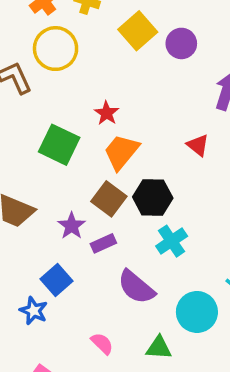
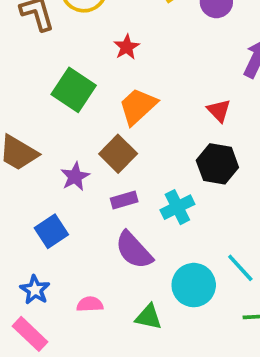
red star: (107, 113) -> (127, 47), moved
black hexagon: (153, 198) -> (217, 164), moved
purple rectangle: (103, 243) -> (124, 200), moved
blue star: (34, 311) -> (35, 290), moved
pink semicircle: (102, 343) -> (90, 304), turned -55

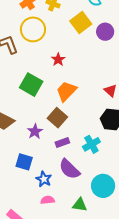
blue square: (51, 231) -> (24, 162), turned -36
blue star: (35, 290) -> (44, 179), moved

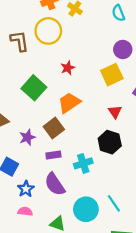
yellow square: (81, 23) -> (112, 75), moved

